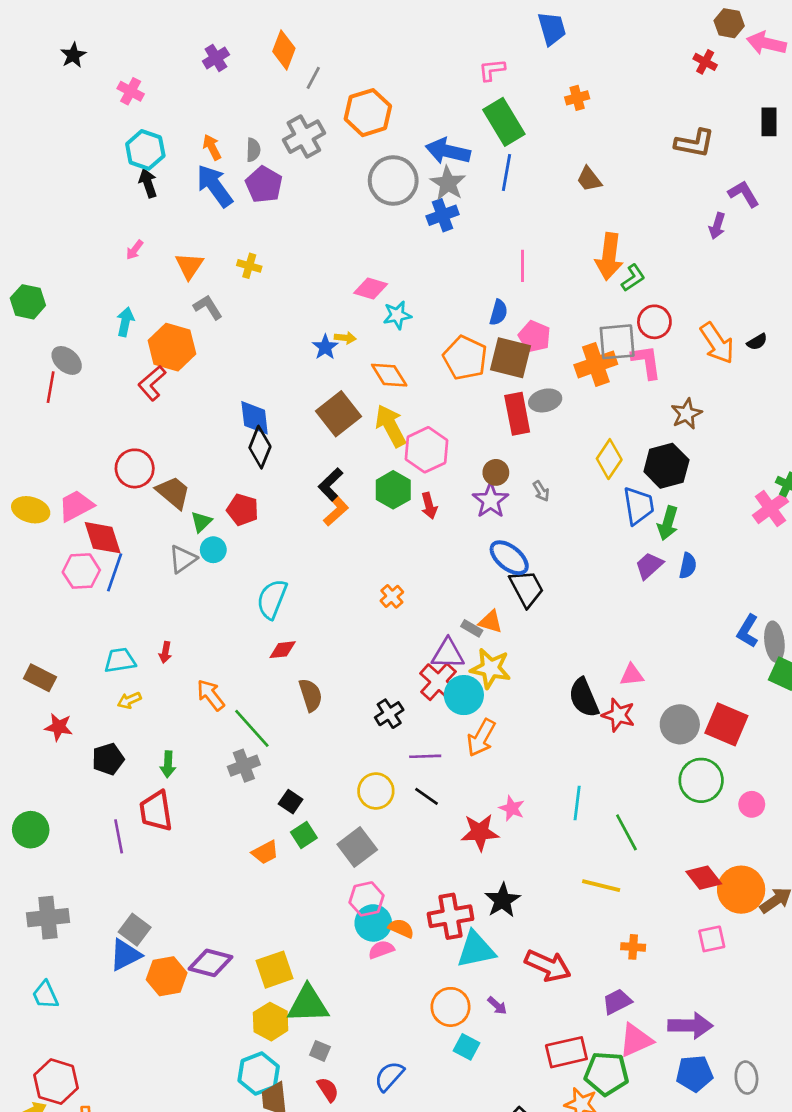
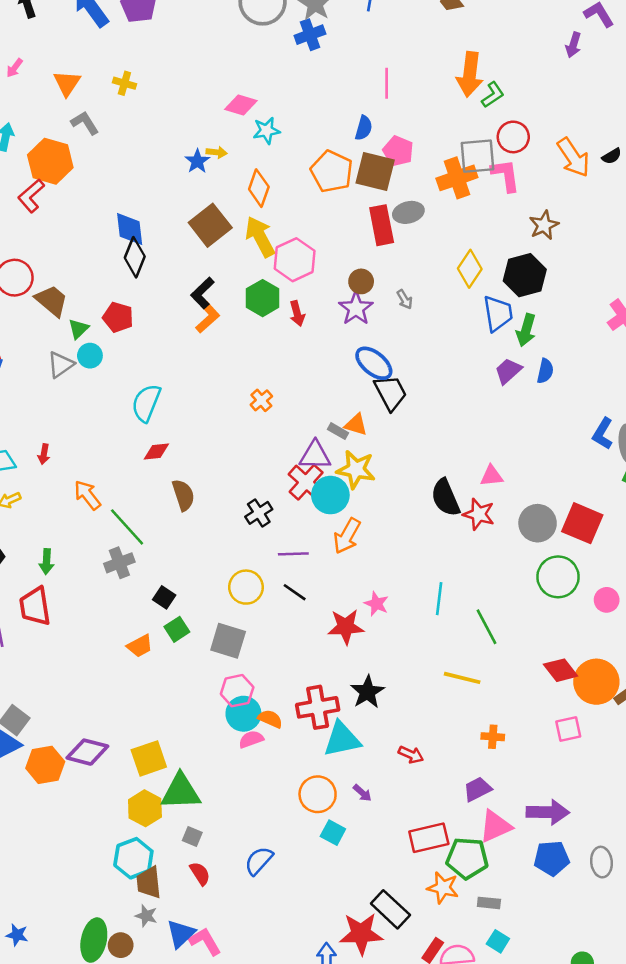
orange diamond: (389, 375) -> (259, 188), turned 51
gray square: (357, 847) -> (228, 641), turned -36
red arrow: (548, 966) -> (411, 755), size x0.6

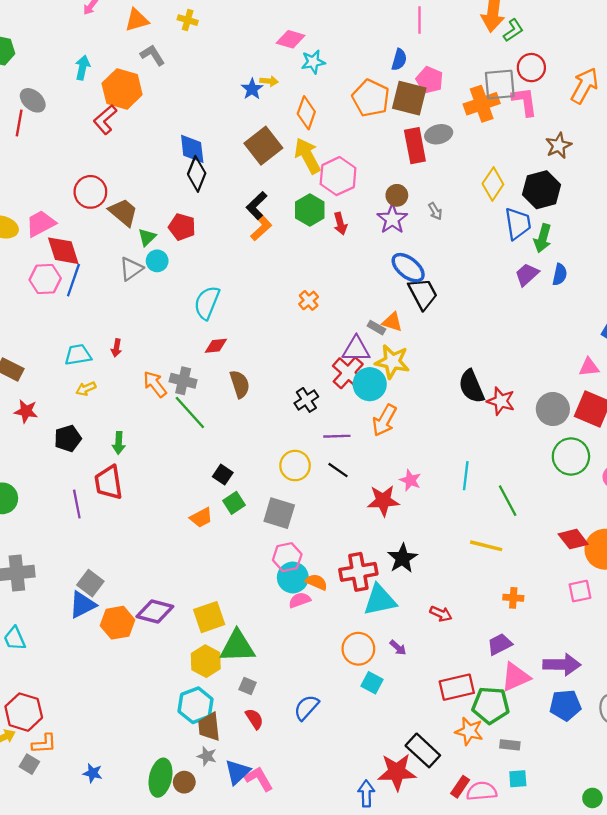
orange triangle: (67, 83) -> (137, 20), turned 40
orange arrow: (573, 157) -> (585, 86), turned -117
pink triangle: (492, 476) -> (589, 367), moved
gray cross: (119, 563) -> (183, 381), moved, turned 35
cyan square: (498, 941) -> (518, 779), turned -36

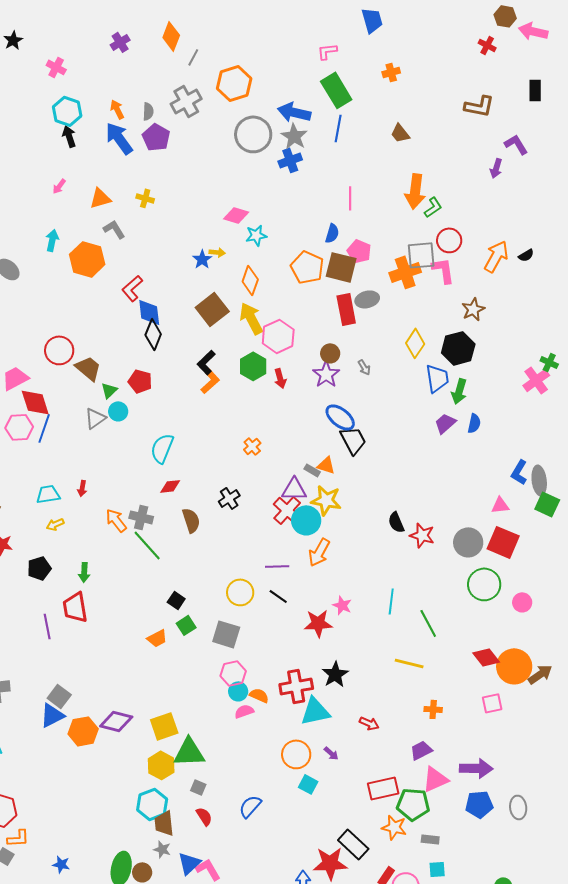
red L-shape: (105, 120) -> (132, 288), moved
black semicircle: (471, 386) -> (396, 522), size x0.7
black cross: (306, 400) -> (229, 498), moved
cyan circle: (293, 577) -> (238, 691), size x0.7

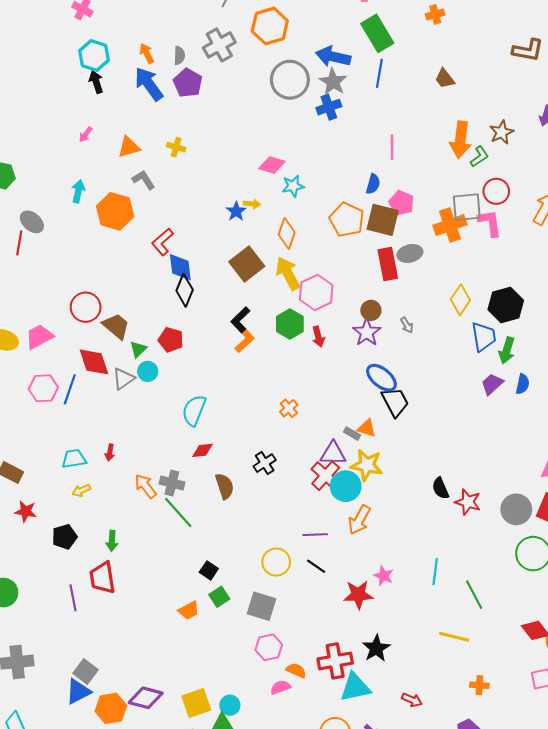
brown star: (473, 309) -> (502, 132), moved
red diamond: (35, 402) -> (94, 362), moved
cyan circle: (238, 691) -> (230, 705), moved

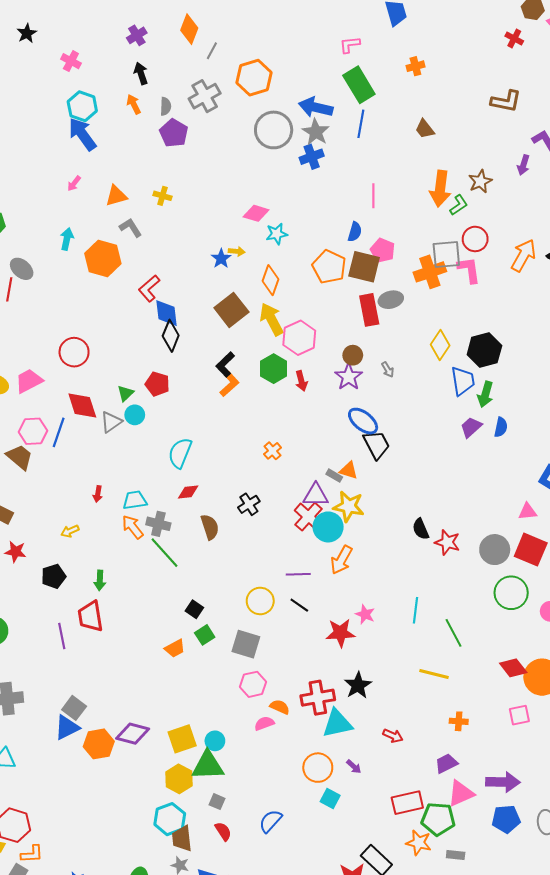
black arrow: (96, 82) -> (141, 73), moved
blue arrow: (149, 84) -> (82, 134), moved
brown trapezoid: (116, 326) -> (20, 457), moved
cyan trapezoid: (74, 459) -> (135, 500), moved

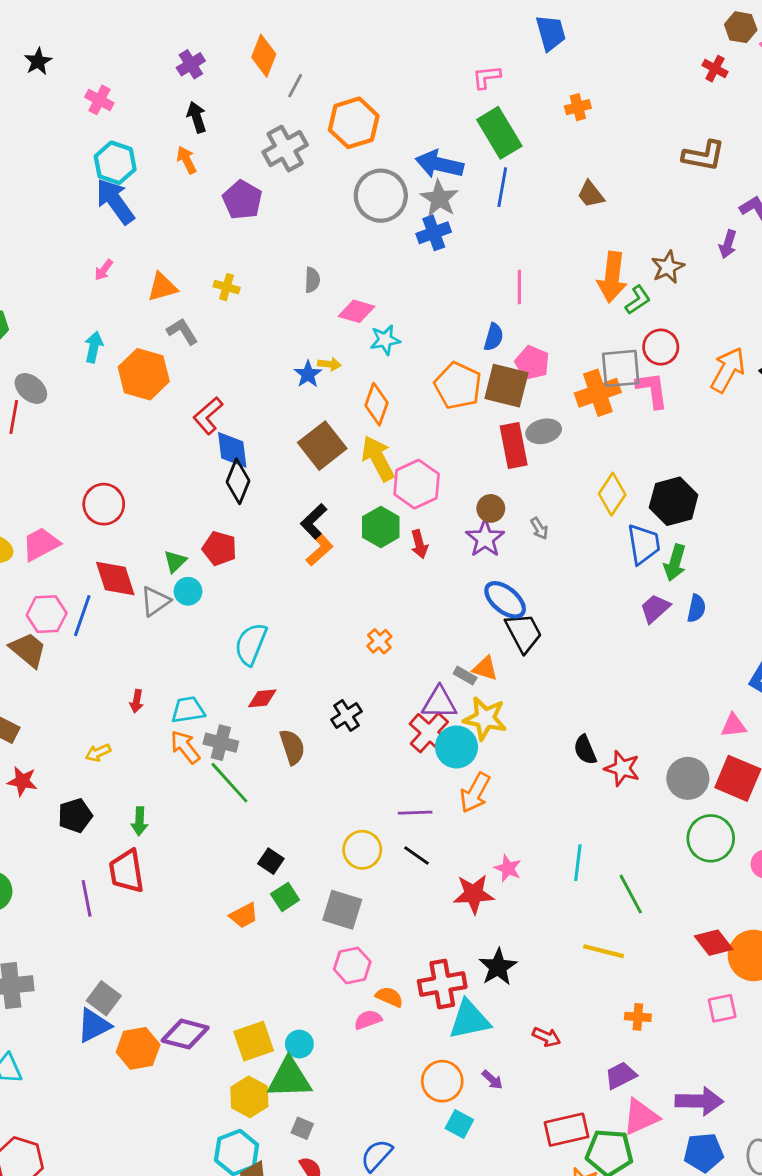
gray semicircle: (166, 106) -> (312, 280), moved

